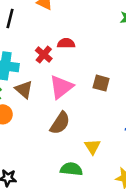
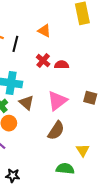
red cross: (44, 55) -> (43, 61), moved

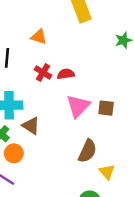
pink triangle: (57, 101) -> (78, 106), moved
brown semicircle: (56, 131) -> (87, 151), moved

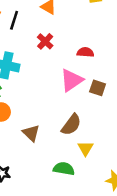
red semicircle: (66, 74) -> (85, 52), moved
brown triangle: (31, 126) -> (31, 133), moved

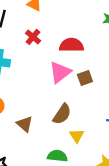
red semicircle: (85, 52) -> (72, 45), size x1.5
brown square: (98, 88) -> (85, 78), turned -35

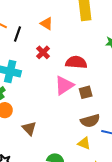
brown semicircle: (62, 114) -> (90, 121), moved, turned 36
yellow triangle: (77, 136) -> (84, 143), moved, turned -40

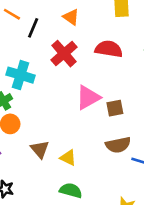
red cross: (43, 52) -> (64, 54), size x1.5
red semicircle: (76, 62) -> (109, 49), moved
yellow triangle: (84, 143) -> (68, 158), moved

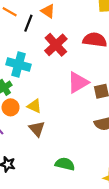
orange triangle: (71, 17) -> (48, 11), moved
yellow triangle: (68, 158) -> (34, 106), moved

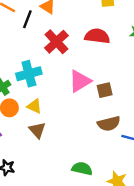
cyan cross: (18, 65) -> (29, 74), moved, turned -30
green semicircle: (65, 164) -> (82, 169), moved

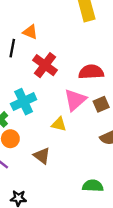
red semicircle: (97, 36) -> (91, 72), moved
yellow triangle: (34, 106) -> (59, 124), moved

